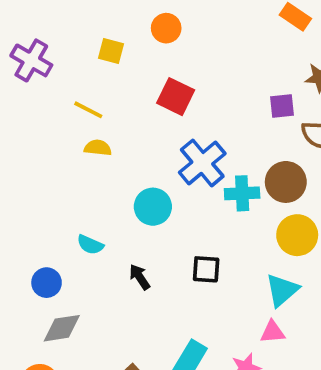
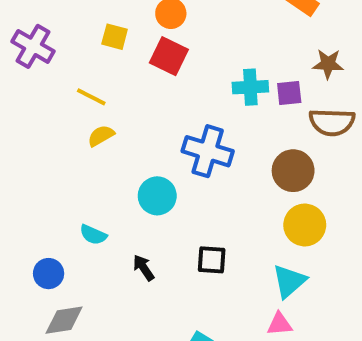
red square: (176, 97) -> (169, 56), moved
yellow semicircle: (98, 148) -> (101, 136), turned -36
blue cross: (202, 163) -> (208, 151), turned -33
cyan cross: (242, 193) -> (250, 87), moved

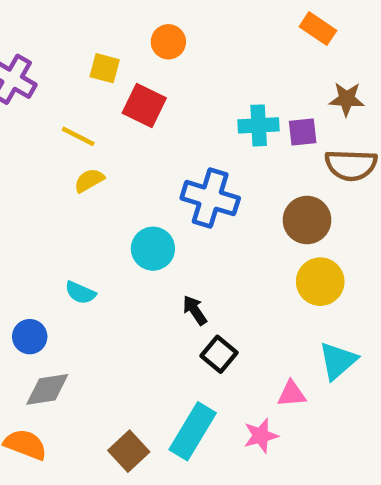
red square: (169, 56) -> (144, 106), moved
black square: (212, 260) -> (219, 354), moved, turned 36
black arrow: (144, 268) -> (195, 310), moved
cyan triangle: (289, 281) -> (338, 361), moved

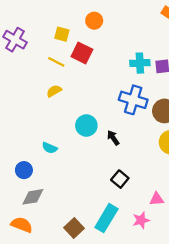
yellow line: (78, 136) -> (56, 62), moved
blue cross: (210, 198) -> (133, 100), moved
black arrow: (195, 310) -> (113, 138), moved

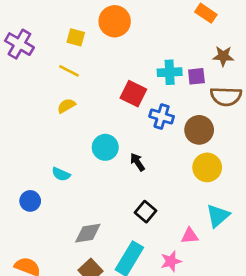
orange circle: (94, 21) -> (115, 21), size x1.5
red square: (82, 53) -> (133, 94), moved
blue cross: (133, 100) -> (162, 116), size x0.7
gray diamond: (33, 197) -> (88, 233), moved

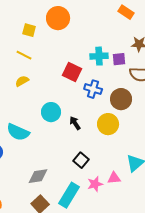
yellow circle: (207, 167) -> (108, 124), moved
cyan semicircle: (61, 174) -> (18, 132), size x1.6
pink star: (171, 261) -> (95, 184), moved

